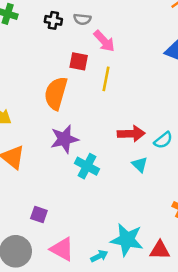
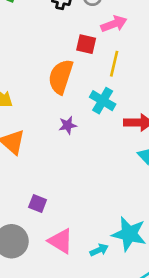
pink arrow: (104, 41) -> (114, 24), turned -70
purple star: (64, 139) -> (68, 125), size x0.6
cyan cross: (87, 166) -> (103, 101), moved

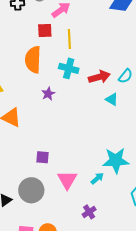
pink triangle: (61, 241) -> (67, 180), turned 45

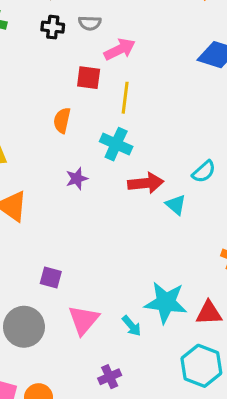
orange semicircle: (33, 60) -> (62, 120), size x0.6
red arrow: (99, 77) -> (146, 183), moved
cyan arrow: (97, 178) -> (132, 326), turned 80

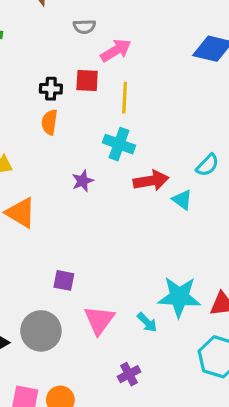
black cross: (53, 27) -> (51, 89), moved
orange semicircle: (62, 120) -> (49, 122), moved

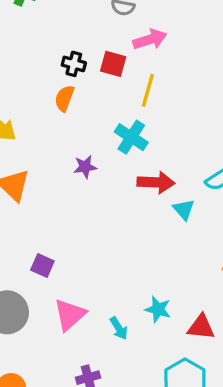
cyan star: (179, 297) -> (158, 309), size x0.6

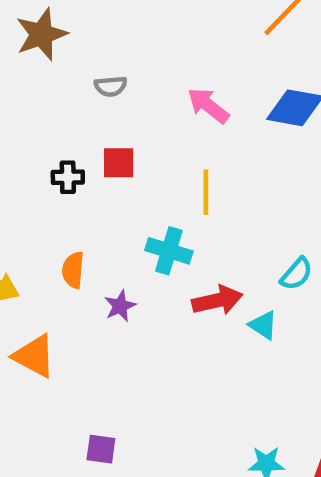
pink arrow: (150, 39) -> (208, 106), moved, turned -108
yellow line: (148, 90) -> (206, 192), moved
orange semicircle: (64, 98) -> (73, 270), moved

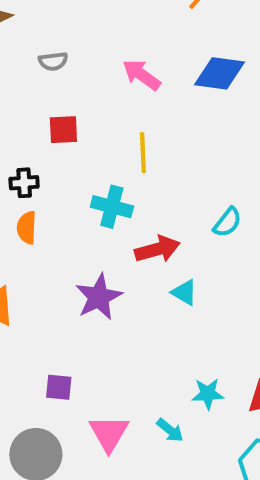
black cross: (68, 177) -> (24, 183), moved
purple star: (120, 306) -> (99, 297), moved, size x1.6
cyan triangle: (263, 325) -> (184, 292), moved

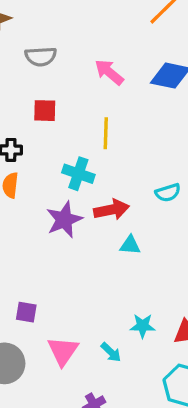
gray semicircle: (53, 61) -> (41, 56), size x1.4
cyan semicircle: (227, 222) -> (168, 193), turned 30
cyan triangle: (184, 292) -> (130, 245), turned -30
purple star: (99, 297) -> (64, 220), moved

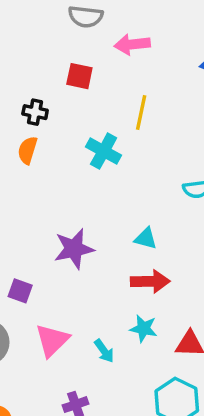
pink arrow: (109, 72) -> (132, 44), moved, turned -56
red arrow: (111, 210) -> (150, 281), moved
purple star: (64, 220) -> (74, 249), moved

